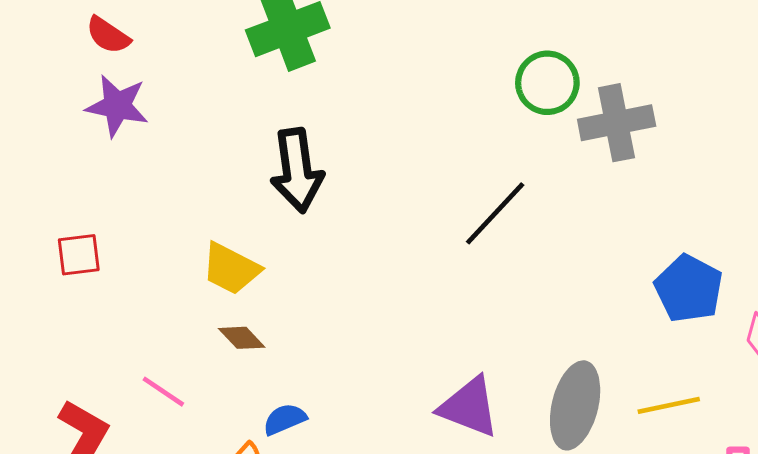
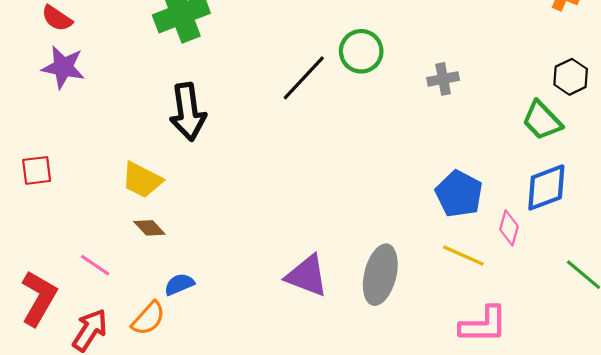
gray cross: (617, 123) -> (443, 79), moved, size x0.6
black line: (495, 213) -> (304, 78), moved
yellow line: (669, 405) -> (463, 256), moved, turned 36

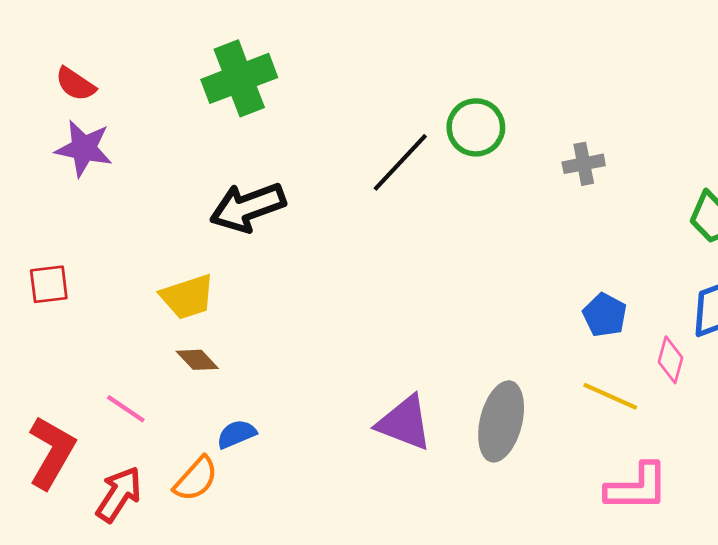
black arrow: (188, 112) -> (248, 207), turned 78
yellow trapezoid: (142, 180) -> (187, 297), turned -45
blue pentagon: (459, 194) -> (605, 315), size x0.7

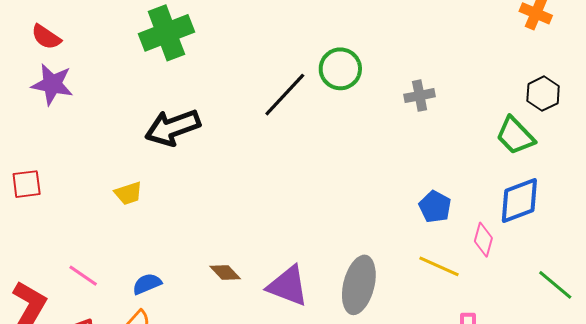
yellow trapezoid: (187, 297) -> (128, 193), size x0.7
brown diamond: (197, 360) -> (225, 273), moved
blue semicircle: (236, 434) -> (147, 284), moved

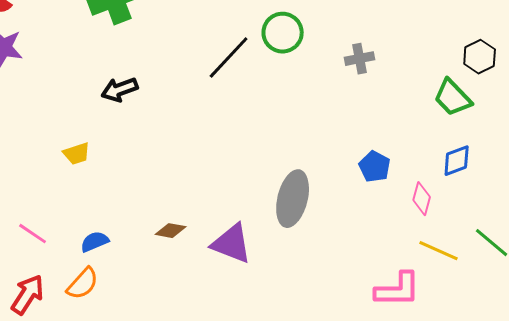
black arrow: (173, 127) -> (120, 90), size x0.7
blue diamond: (519, 201) -> (457, 161), size x0.7
yellow line: (439, 266) -> (439, 251), moved
brown diamond: (225, 273) -> (171, 231), turned -36
gray ellipse: (359, 285) -> (293, 199), moved

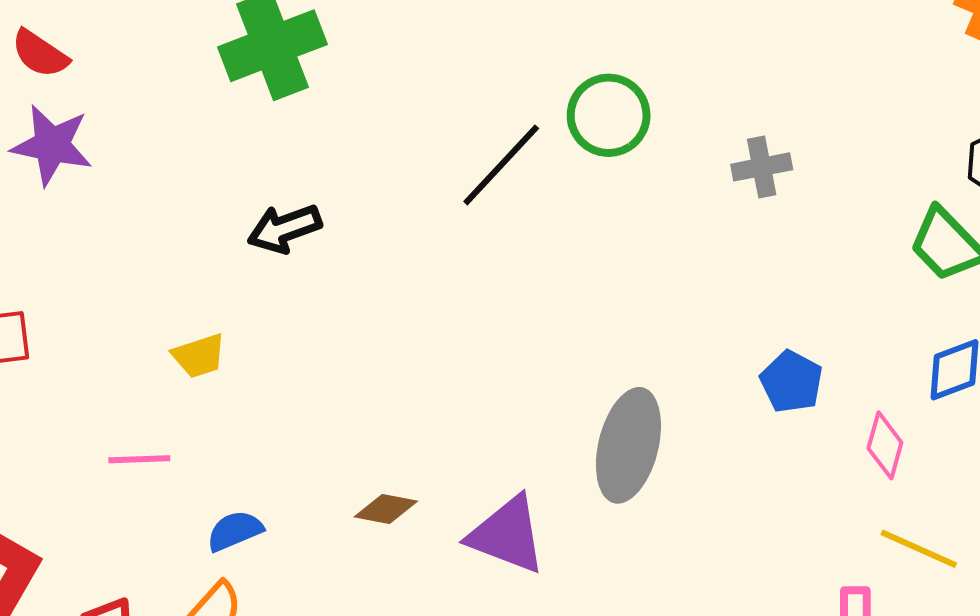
pink line: (33, 234) -> (139, 459), moved, turned -36

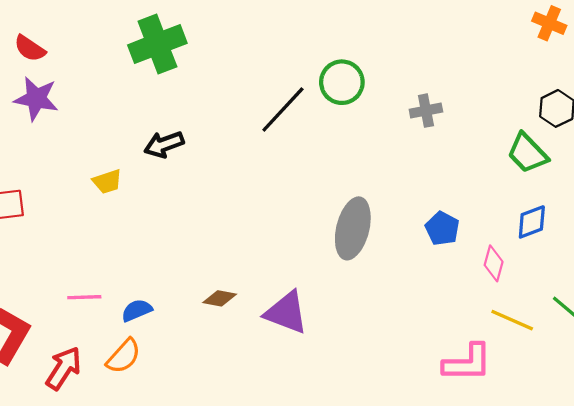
yellow trapezoid: (199, 356) -> (107, 182), moved
gray ellipse: (628, 445) -> (353, 228), moved
pink line: (139, 459) -> (84, 297), moved

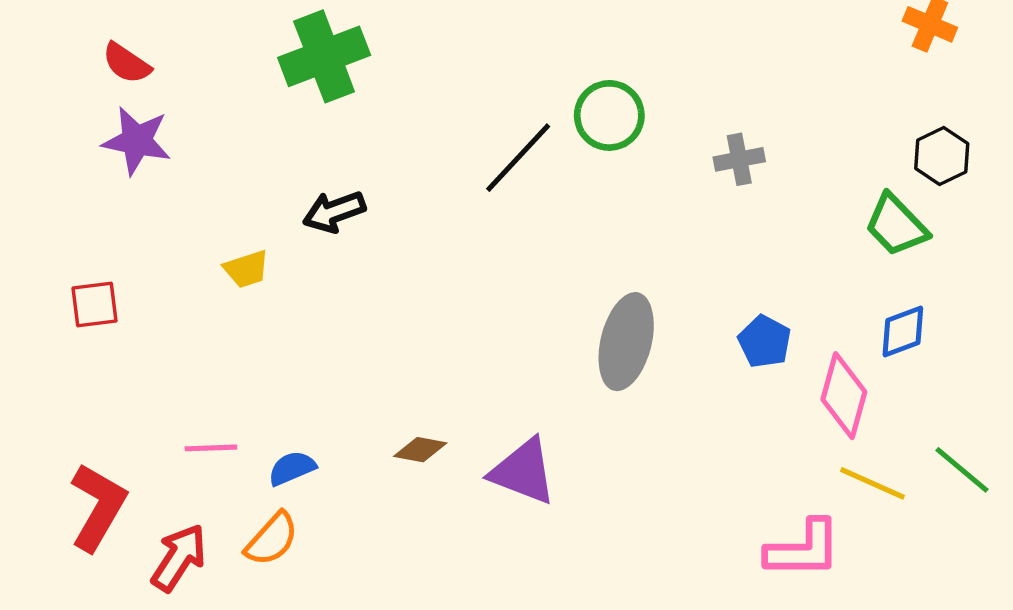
pink diamond: (494, 263) -> (844, 396), size x1.5

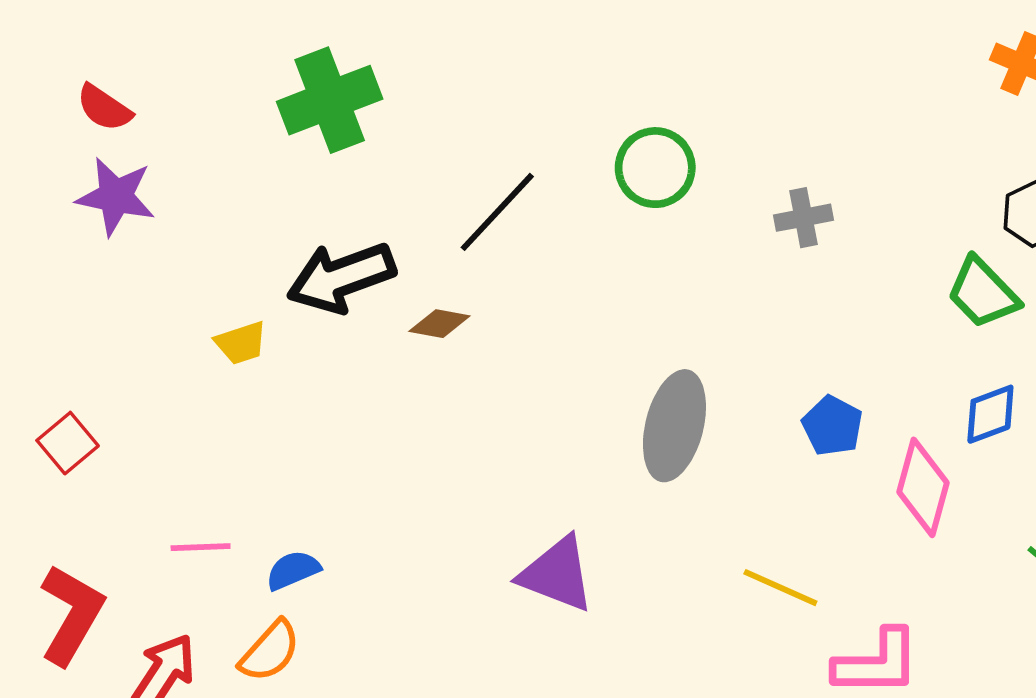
black line: (518, 158) -> (497, 212), moved
black arrow: (334, 212) -> (341, 277), size x1.5
red square: (95, 304) -> (68, 443), moved, turned -33
brown diamond: (420, 450) -> (439, 324), moved
yellow line: (873, 483) -> (780, 588), moved

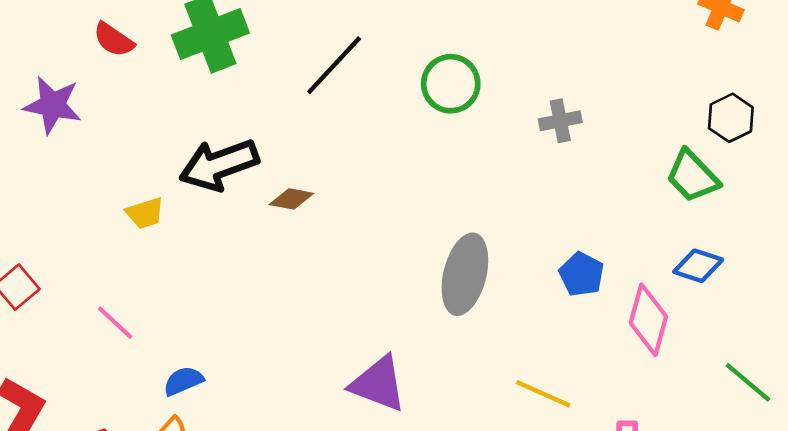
red semicircle: (104, 108) -> (114, 40), moved
black line: (497, 212) -> (334, 65), moved
blue diamond: (990, 414) -> (698, 266), turned 39
pink line: (201, 547) -> (115, 323), moved, turned 45

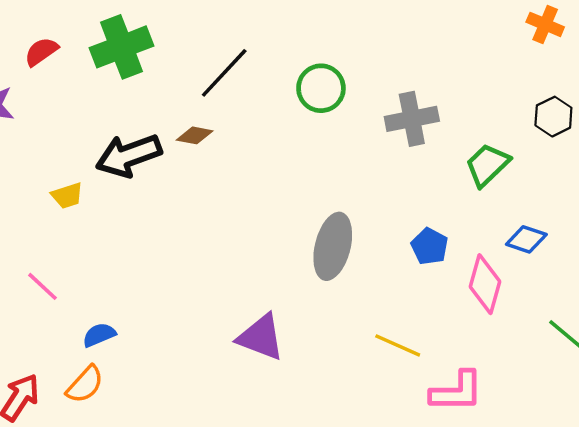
red semicircle: (114, 40) -> (41, 52), turned 111
gray cross: (560, 121) -> (412, 119), size x1.5
green trapezoid: (692, 176) -> (487, 165), moved, turned 90
brown diamond: (291, 199) -> (195, 135), moved

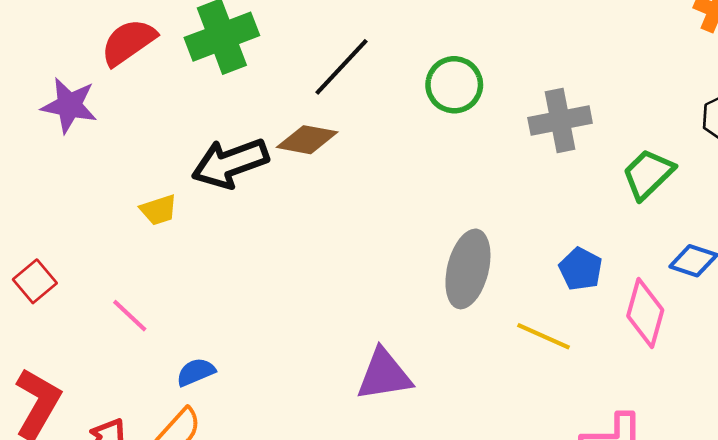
red semicircle: (41, 52) -> (128, 42), size x1.4
brown diamond: (195, 135) -> (307, 140), size x1.4
purple triangle: (261, 337) -> (384, 375), turned -30
yellow line: (398, 345) -> (544, 336), moved

